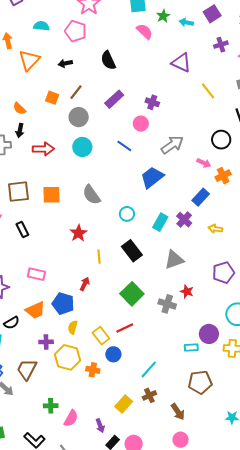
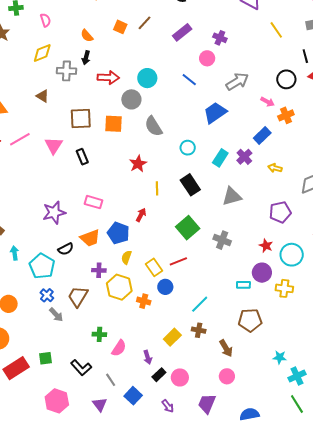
gray circle: (79, 117) -> (131, 99), moved
red star: (187, 291) -> (266, 246), moved
brown cross: (149, 395) -> (199, 330), turned 32

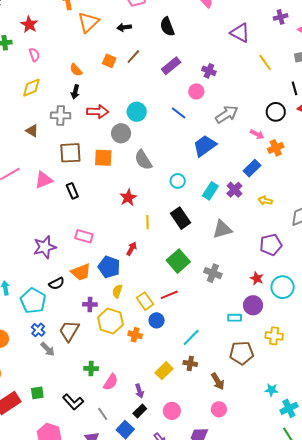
gray cross: (67, 71) -> (61, 115), moved
pink triangle: (54, 145) -> (44, 180), turned 36
yellow cross: (284, 288) -> (274, 336), moved
black rectangle: (159, 375) -> (140, 411), moved

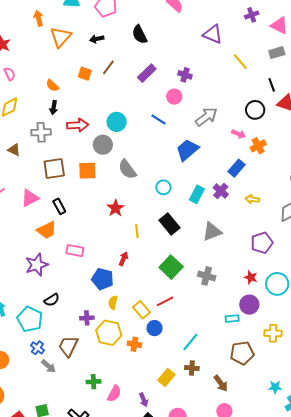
orange trapezoid: (81, 272) -> (47, 230), moved

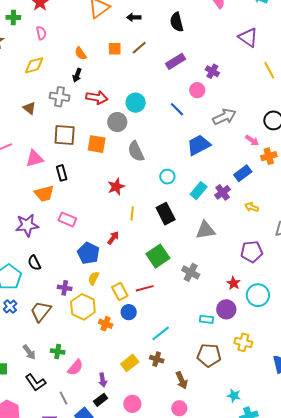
orange square: (85, 74) -> (115, 49), turned -32
black semicircle: (52, 300) -> (34, 263), turned 84
gray arrow: (49, 366) -> (29, 352), moved

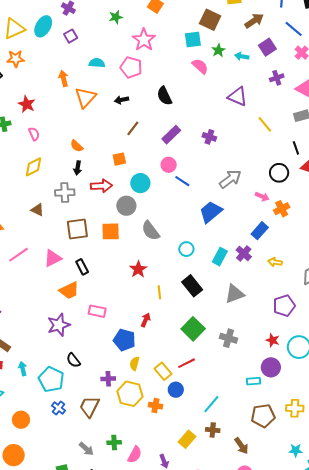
orange square: (115, 49) -> (119, 159), moved
pink circle: (197, 90) -> (169, 165), moved
yellow cross: (243, 342) -> (295, 408), moved

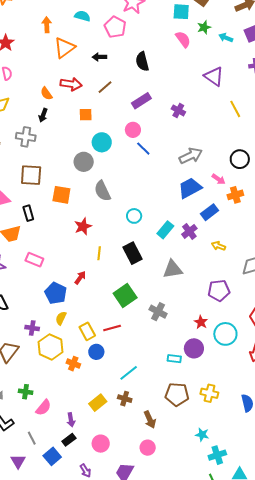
red arrow: (101, 186) -> (71, 84), moved
blue trapezoid: (211, 212) -> (190, 188), moved
orange square: (111, 231) -> (61, 195), moved

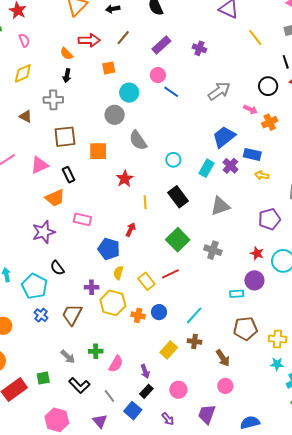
blue trapezoid: (190, 188) -> (224, 137), moved
blue rectangle: (209, 212) -> (252, 154), moved, turned 60
blue circle: (96, 352) -> (159, 312), moved
yellow cross: (209, 393) -> (277, 339), moved

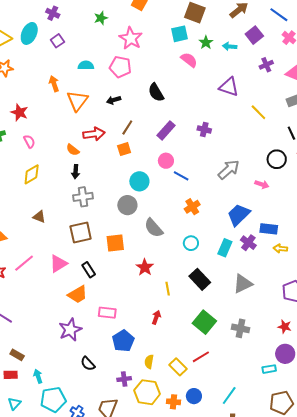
orange square: (109, 68) -> (124, 149), moved
gray cross: (53, 100) -> (83, 197), moved
orange cross: (270, 122) -> (192, 207), moved
blue pentagon: (109, 249) -> (123, 341), moved, turned 30
cyan pentagon: (35, 286) -> (53, 399), moved, turned -30

